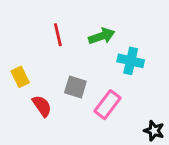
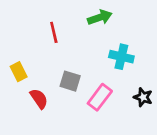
green arrow: (102, 36) -> (100, 17), moved
black star: (154, 131) -> (143, 97), moved

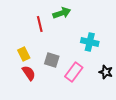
green arrow: (100, 17) -> (62, 13), moved
yellow rectangle: (19, 72) -> (24, 54), moved

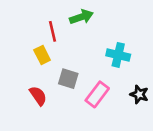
yellow rectangle: (24, 54) -> (42, 55), moved

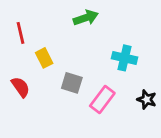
red line: (53, 31) -> (21, 33), moved
red semicircle: (38, 96) -> (21, 87), moved

